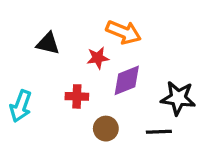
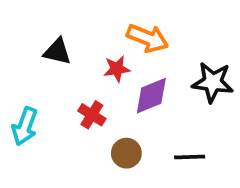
red cross: (77, 96) -> (92, 115), turned 30
black star: (178, 98) -> (213, 82), moved

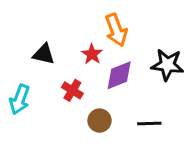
orange arrow: (147, 38) -> (116, 30), turned 48
black triangle: (57, 52) -> (44, 54), moved
red star: (117, 69) -> (92, 54), turned -30

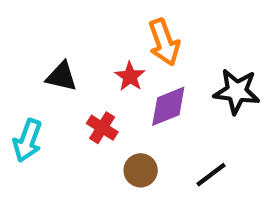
black line: (149, 124) -> (211, 175), turned -35

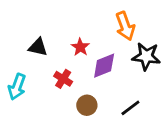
orange arrow: (164, 42) -> (125, 26), moved

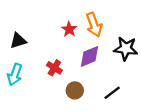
orange arrow: (125, 26) -> (94, 25), moved
black triangle: (38, 47) -> (18, 41), moved, turned -30
red star: (80, 47) -> (69, 29), moved

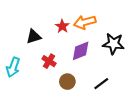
orange arrow: (94, 25) -> (85, 22), turned 95
black triangle: (18, 41) -> (34, 37), moved

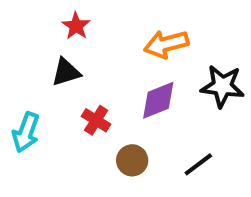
red star: (62, 26) -> (76, 26), moved

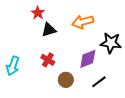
black triangle: (66, 72) -> (49, 30), moved
purple diamond: (158, 100) -> (88, 59), moved

